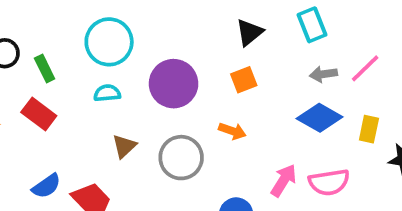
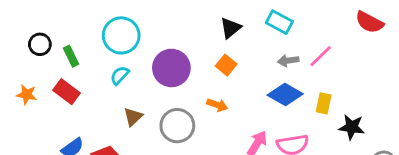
cyan rectangle: (312, 25) -> (279, 22), turned -40
orange square: (244, 80) -> (226, 65), turned -30
cyan semicircle: (107, 93) -> (120, 75), turned -42

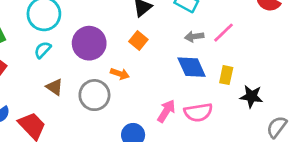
blue diamond: (285, 95) -> (192, 67), turned 36
orange arrow: (217, 105) -> (120, 74), moved
brown triangle: (133, 117) -> (55, 87), turned -42

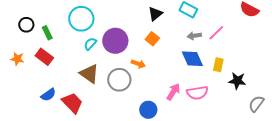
cyan semicircle: (43, 50) -> (90, 44), moved
brown triangle: (55, 87) -> (89, 74), size x1.5

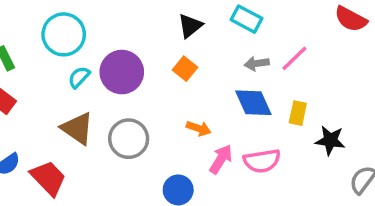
orange arrow: (138, 64) -> (199, 128), moved

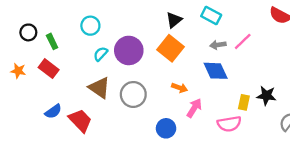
cyan circle: (64, 34) -> (90, 26), size x0.7
orange square: (185, 69) -> (171, 48), size x1.6
yellow rectangle: (298, 113) -> (244, 102), moved
pink semicircle: (262, 161) -> (229, 124), moved

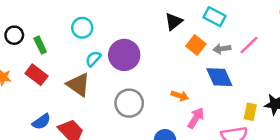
orange square: (171, 48) -> (196, 45), moved, size x0.7
brown triangle: (99, 88) -> (78, 85), moved

